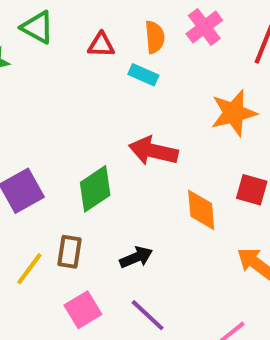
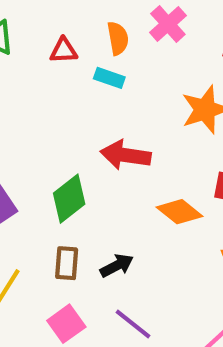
orange diamond: (201, 210) -> (179, 212), turned -42
brown rectangle: (69, 252) -> (67, 263), moved

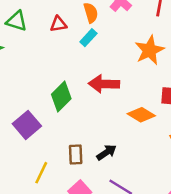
cyan rectangle: (109, 78) -> (88, 38), turned -60
green diamond: (69, 199) -> (61, 96), moved

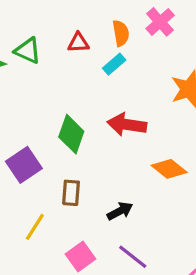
green triangle: (16, 21) -> (28, 51), moved
green diamond: (61, 96) -> (71, 134), turned -32
brown rectangle: (76, 155) -> (71, 193), moved

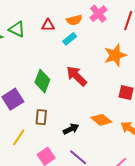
orange semicircle: (121, 33) -> (74, 20), turned 84
red arrow: (127, 125) -> (77, 76), turned 35
orange diamond: (169, 169) -> (101, 120), moved

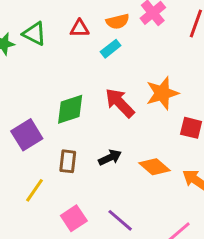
orange star: (115, 55) -> (162, 93), moved
green diamond: (42, 81) -> (70, 109), turned 50
black arrow: (71, 129) -> (110, 157), moved

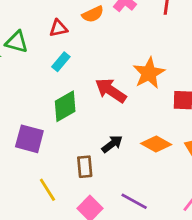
cyan rectangle: (111, 49) -> (61, 62), moved
purple square: (27, 135) -> (29, 139), turned -32
brown rectangle: (68, 161) -> (85, 167), moved
yellow line: (34, 190) -> (47, 190), turned -55

